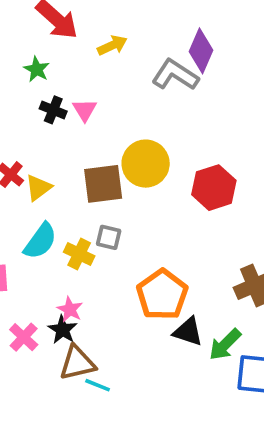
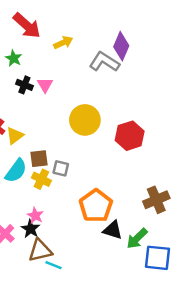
brown square: (103, 184) -> (39, 159), moved, size x0.7

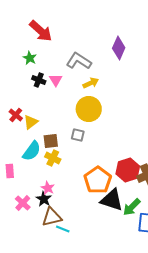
yellow arrow: (63, 43) -> (91, 83), moved
gray L-shape: (104, 62) -> (79, 61), moved
red hexagon: (130, 136) -> (128, 170), moved
gray square: (61, 168) -> (78, 135), moved
black triangle: (113, 230) -> (112, 200), size x1.4

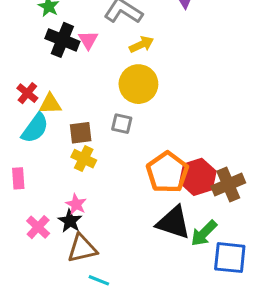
black cross: (39, 80) -> (62, 40), size x1.5
yellow triangle: (31, 122) -> (50, 104), turned 35
cyan semicircle: (32, 151) -> (35, 128), moved
orange pentagon: (98, 180) -> (167, 172), moved
cyan line: (63, 229) -> (99, 280), moved

